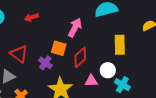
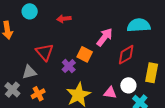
yellow rectangle: (120, 45) -> (152, 73), moved
red diamond: (80, 57) -> (126, 55), moved

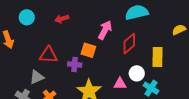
red triangle: (45, 52) -> (48, 55), turned -36
purple cross: (69, 66) -> (75, 65), turned -32

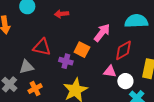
pink triangle: (120, 84) -> (110, 71), moved

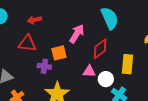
cyan semicircle: (136, 21) -> (110, 18), turned 75
red triangle: (42, 47) -> (27, 43), moved
orange square: (82, 50) -> (59, 53), turned -35

